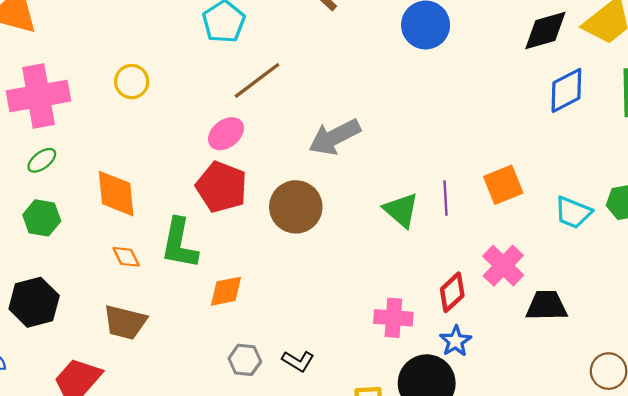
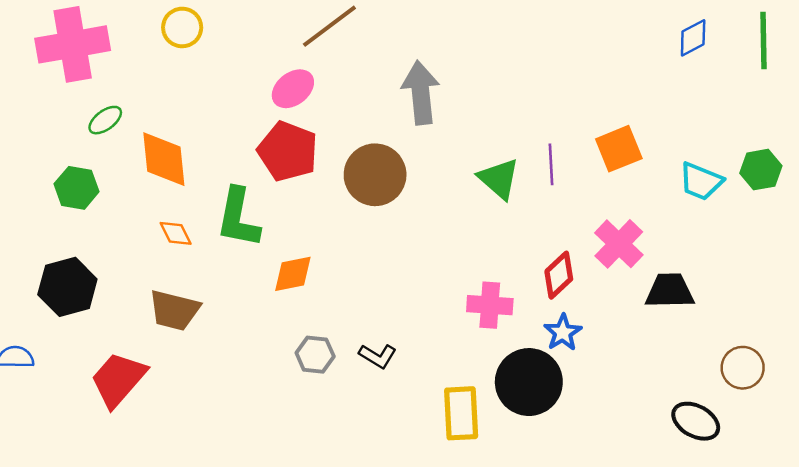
blue diamond: (566, 90) -> (693, 38), size x0.7
gray arrow: (335, 137) -> (421, 93), turned 111
green ellipse: (42, 160) -> (105, 120), moved

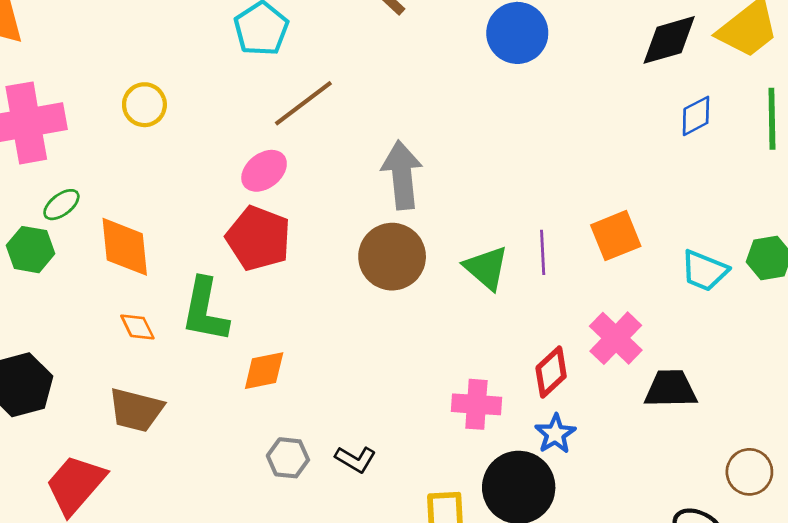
brown circle: (375, 175) -> (392, 257), moved
green hexagon: (77, 188) -> (30, 250), moved

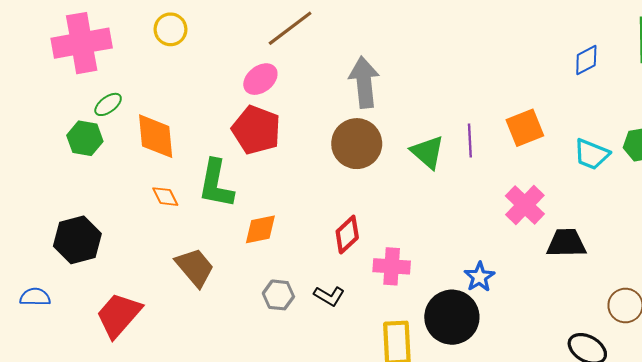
blue diamond: (696, 116) -> (586, 60), moved
red diamond: (551, 372) -> (347, 235), moved
pink cross: (476, 404) -> (392, 266), moved
brown trapezoid: (136, 410) -> (195, 267), moved, turned -144

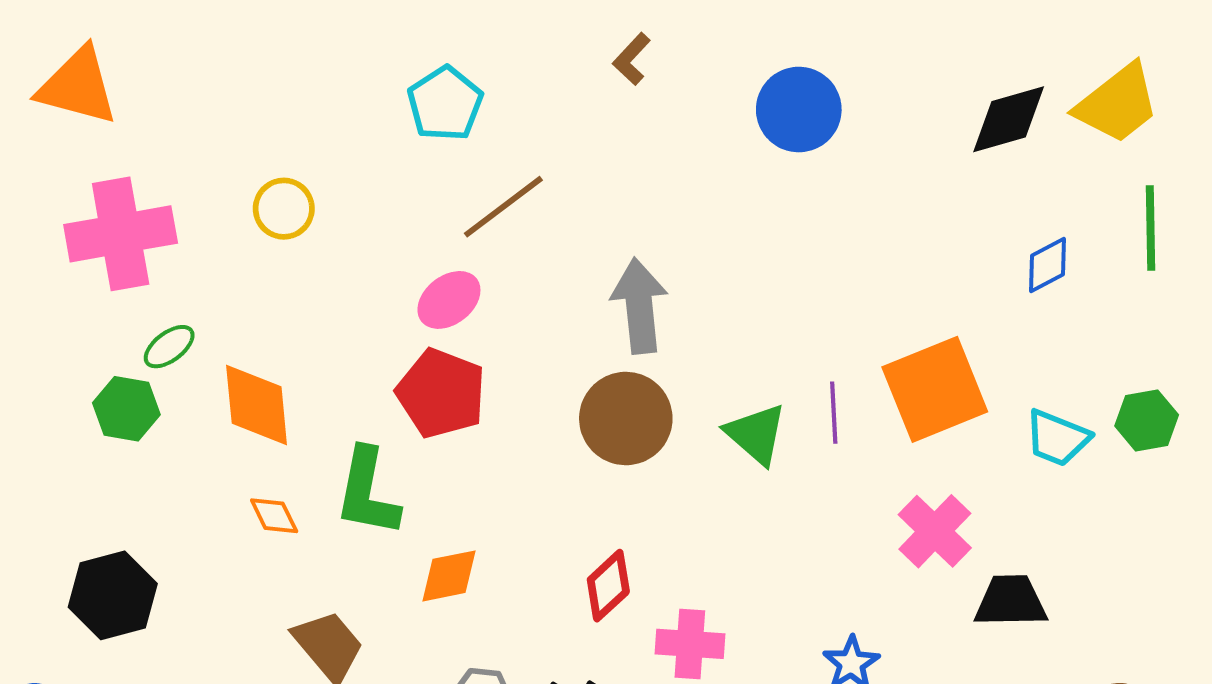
orange square: (525, 128) -> (935, 389), size x1.5

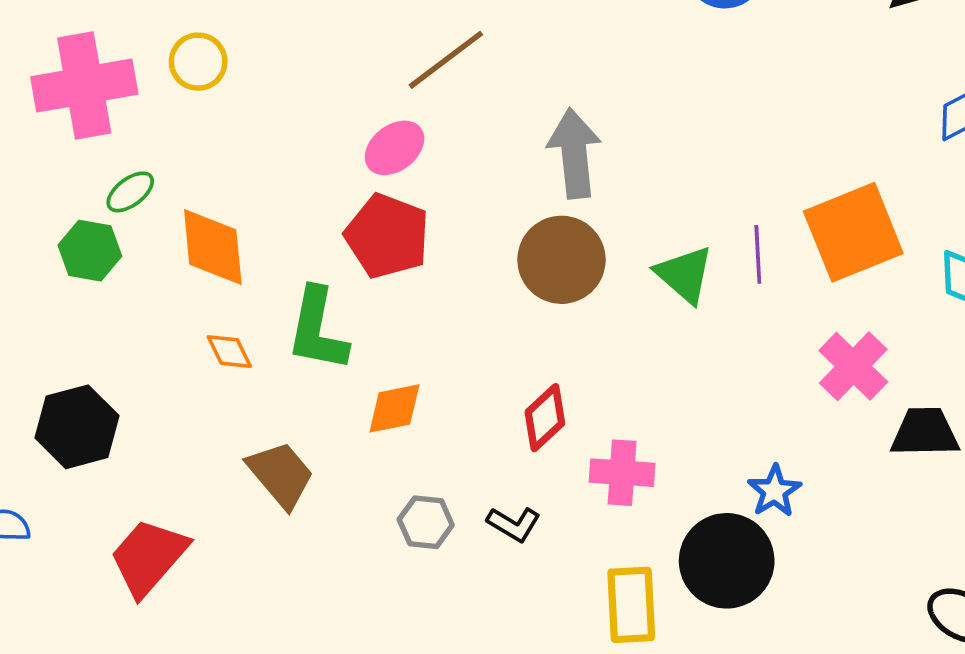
yellow circle: (284, 209) -> (198, 62), moved

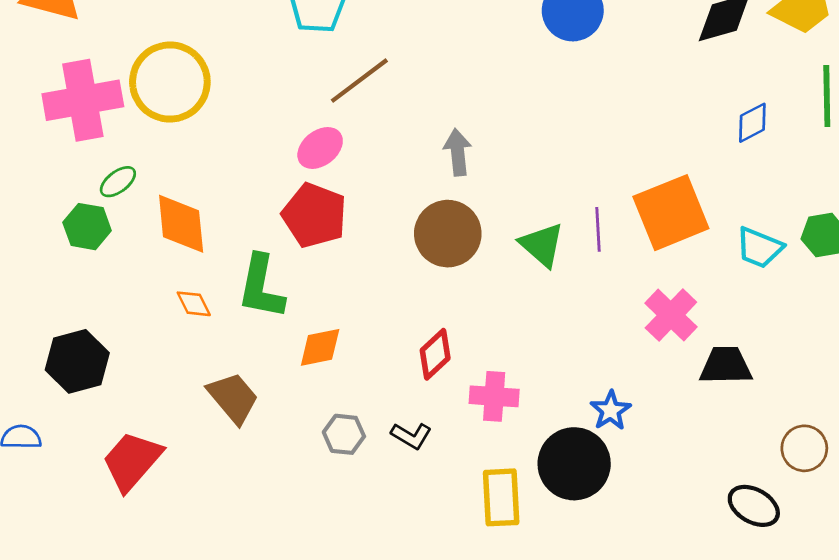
yellow circle: (198, 62) -> (170, 82), size x1.8
gray arrow: (574, 153) -> (458, 152), size x0.7

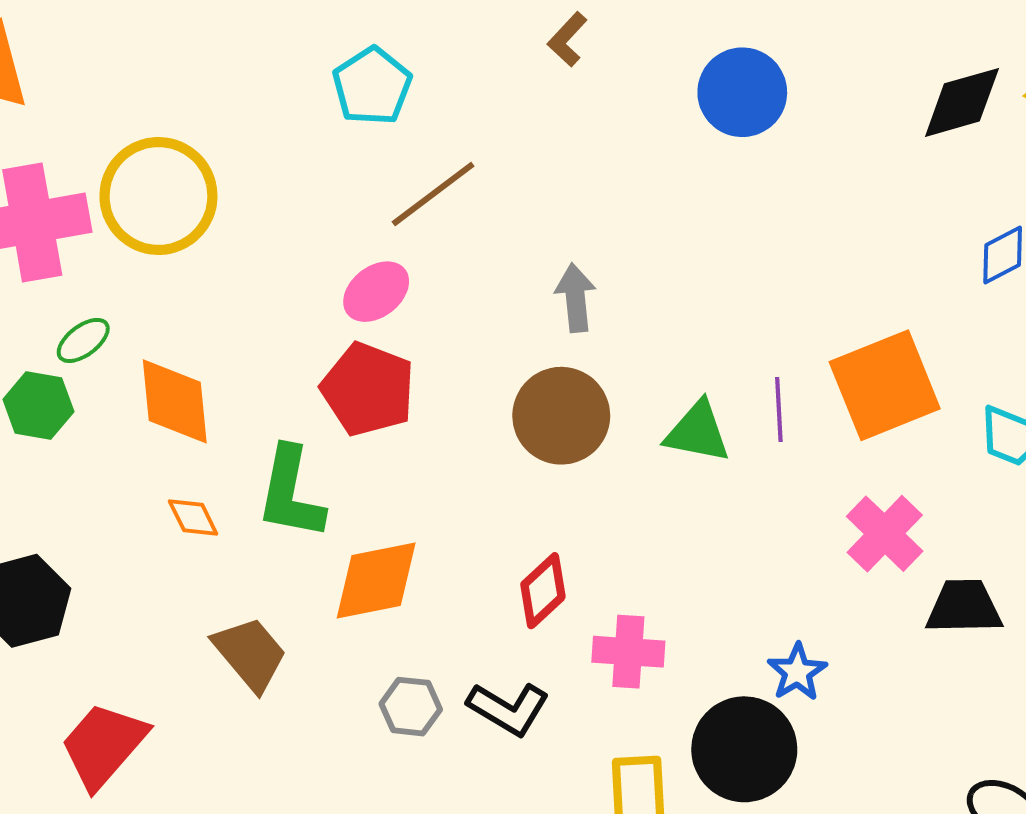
green triangle: (542, 245) -> (698, 432), turned -30
orange diamond: (320, 347) -> (376, 580), size x1.4
black L-shape: (411, 436) -> (508, 709), size x1.4

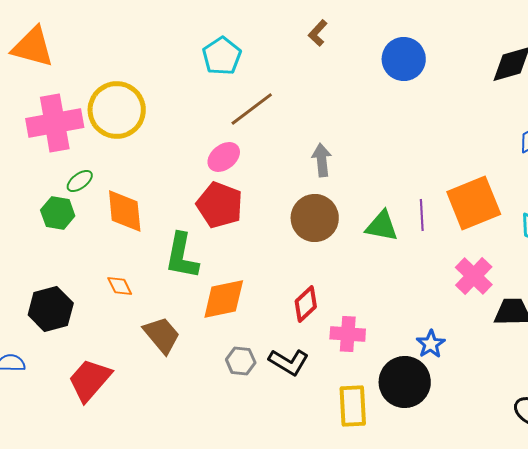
orange diamond: (193, 517) -> (120, 286), moved

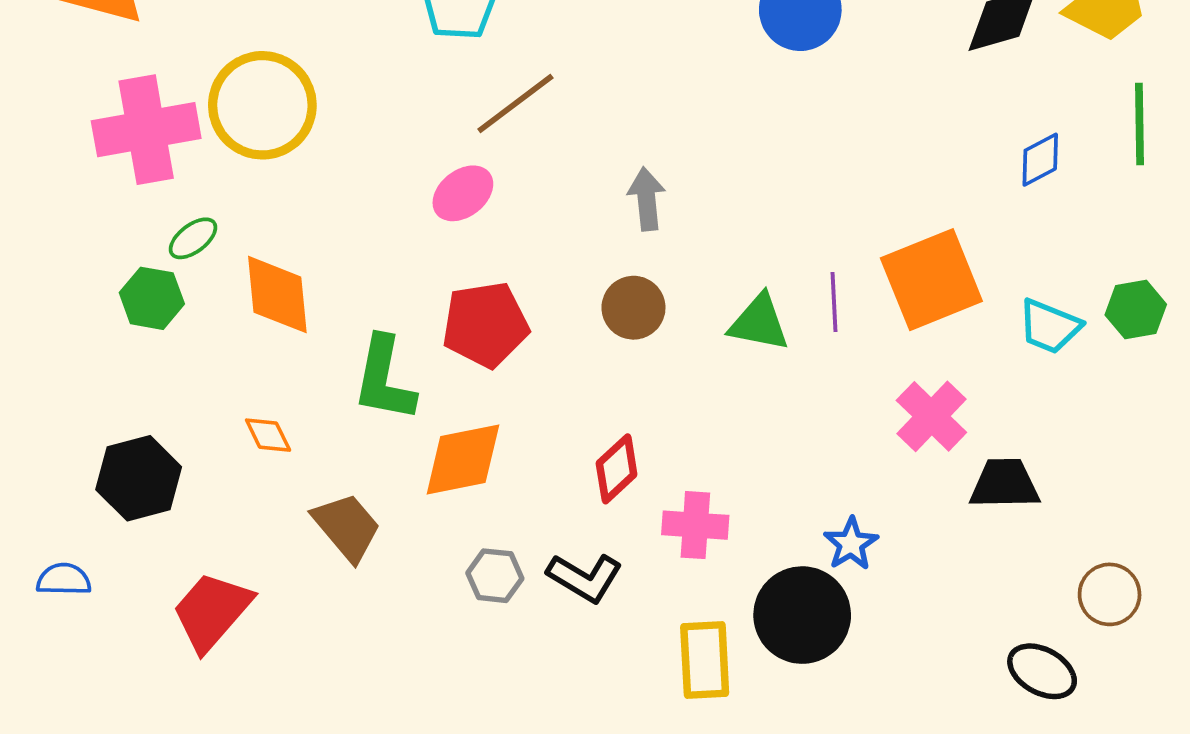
red pentagon: (220, 205) -> (485, 325), moved, turned -30
brown circle: (315, 218) -> (633, 308), size x0.7

